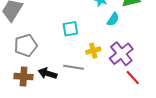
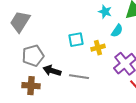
yellow cross: (93, 51) -> (98, 48), moved
black arrow: (47, 73) -> (52, 71), moved

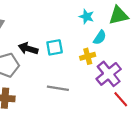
yellow cross: (98, 48) -> (88, 56), moved
black arrow: (52, 71) -> (28, 49), moved

